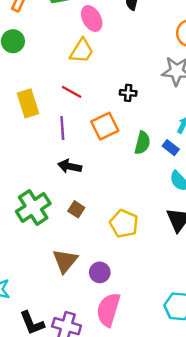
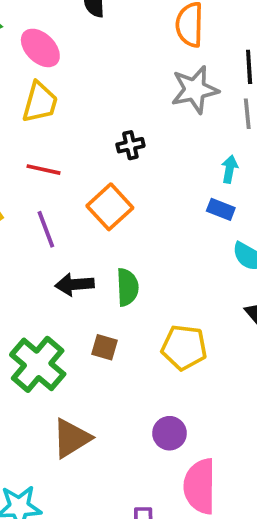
green semicircle: (142, 143) -> (127, 287), moved
brown triangle: (65, 261) -> (71, 438), moved, turned 36

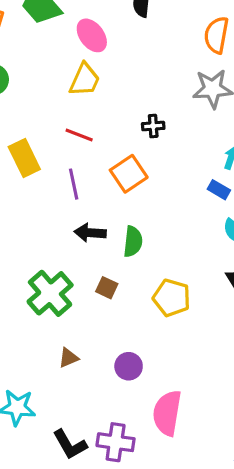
purple circle: (169, 433) -> (129, 366), moved
brown triangle: (71, 438) -> (68, 358), size x0.6

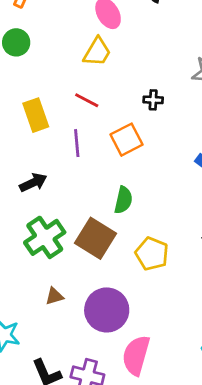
black arrow: (90, 233) -> (33, 183), moved, turned 144
brown square: (107, 288) -> (96, 238), size x2.0
purple circle: (129, 366) -> (107, 310), size x1.8

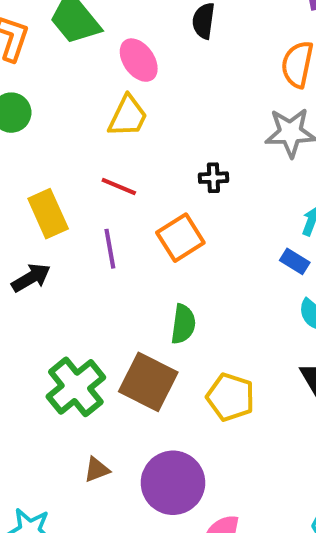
black arrow: (33, 183) -> (31, 278), moved

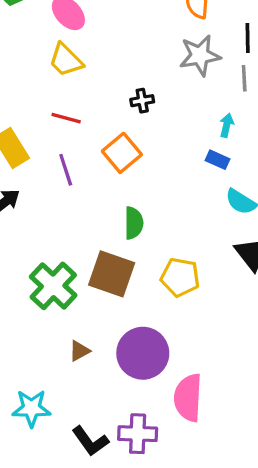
yellow trapezoid: (128, 116) -> (66, 60), turned 117

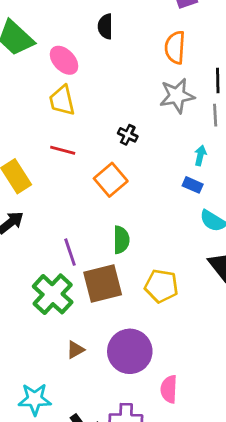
yellow trapezoid: (66, 60) -> (62, 100), turned 32
black cross: (142, 101) -> (128, 135), turned 36
purple line: (66, 170) -> (70, 252), moved
brown square: (112, 274) -> (103, 284), turned -33
pink semicircle: (188, 398) -> (169, 389), size x0.7

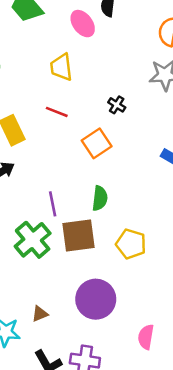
pink ellipse: (64, 60) -> (83, 24), moved
brown triangle: (75, 350) -> (40, 314), moved
pink semicircle: (169, 389) -> (146, 337), moved

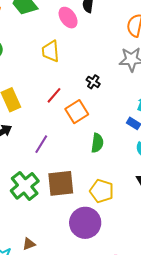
red line: (57, 112) -> (54, 95), moved, turned -72
green semicircle: (100, 198) -> (97, 143), moved
purple line: (53, 204) -> (41, 144), moved, turned 42
purple circle: (96, 299) -> (85, 223), moved

